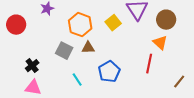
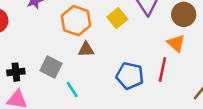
gray square: (64, 51) -> (51, 67), moved
black cross: (32, 66) -> (16, 72), turned 32
blue pentagon: (109, 72) -> (130, 76), moved, turned -30

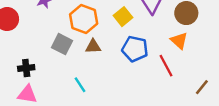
gray square: (51, 67) -> (62, 44), moved
red line: (162, 70) -> (166, 66), turned -40
blue pentagon: (130, 76) -> (135, 49), moved

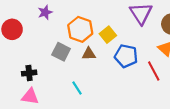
yellow square: (123, 17) -> (108, 35), moved

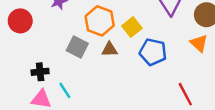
red line: (154, 71) -> (185, 94), moved
cyan line: (77, 88) -> (65, 90), moved

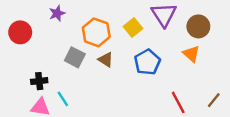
yellow square: (132, 27) -> (133, 28), moved
brown triangle: (110, 49) -> (106, 60), turned 35
blue pentagon: (153, 52) -> (147, 62), turned 30

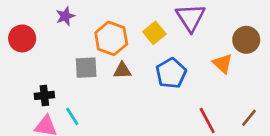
brown circle: (198, 26) -> (246, 40), moved
gray square: (75, 57) -> (86, 68), turned -30
brown triangle: (106, 60) -> (122, 70), turned -35

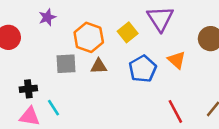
orange triangle: (223, 63) -> (177, 60), moved

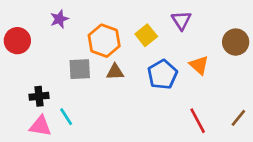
purple triangle: (160, 19) -> (181, 20), size x0.7

